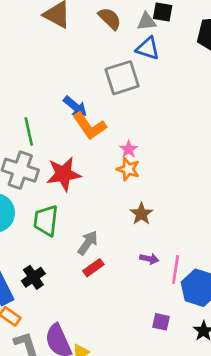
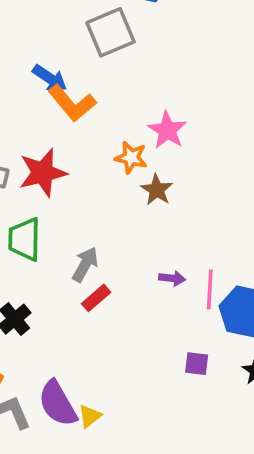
pink star: (129, 149) -> (167, 130), moved, size x1.5
brown star: (141, 214) -> (157, 190), moved

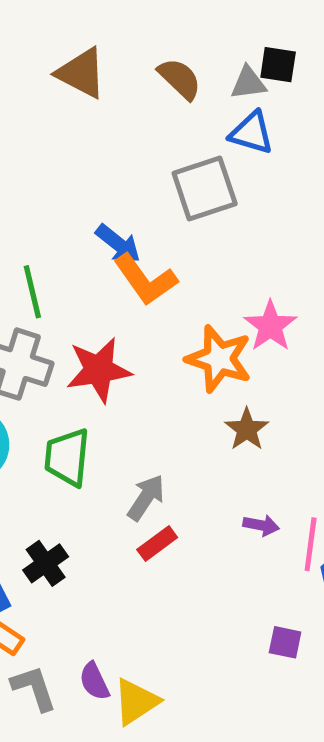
orange star: (131, 157) -> (219, 359), size x1.5
brown star: (157, 190) -> (247, 429), moved
purple semicircle: (58, 403) -> (94, 681), size x0.6
yellow triangle: (90, 416) -> (136, 702), size x1.5

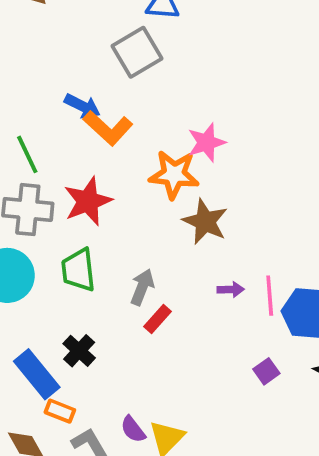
pink star: (270, 326) -> (206, 142), turned 30
brown star: (247, 429) -> (205, 222), size x1.4
purple square: (285, 642) -> (266, 371), turned -35

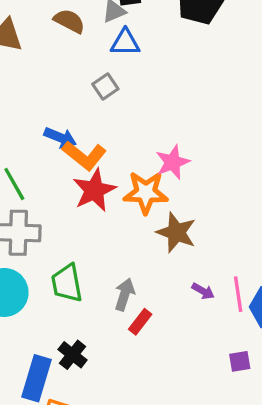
gray square: (137, 52) -> (105, 87), size x0.6
red star: (88, 201) -> (94, 190), moved
purple arrow: (231, 290) -> (203, 291), turned 35
purple square: (266, 371) -> (240, 361), turned 30
blue rectangle: (37, 374) -> (36, 378), turned 60

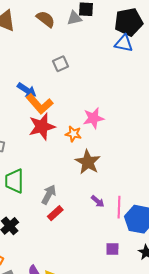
blue triangle: (125, 42) -> (124, 43), moved
orange star: (146, 193) -> (73, 134), size x0.6

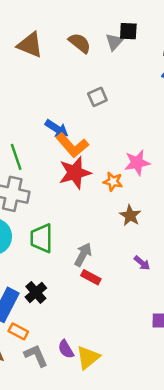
gray triangle: (74, 18) -> (114, 42), turned -35
brown star: (88, 162) -> (130, 216), size x0.7
red rectangle: (55, 213) -> (91, 277), turned 70

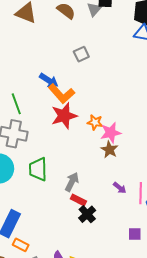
pink star: (137, 163) -> (111, 133), moved
black cross: (36, 292) -> (87, 214), moved

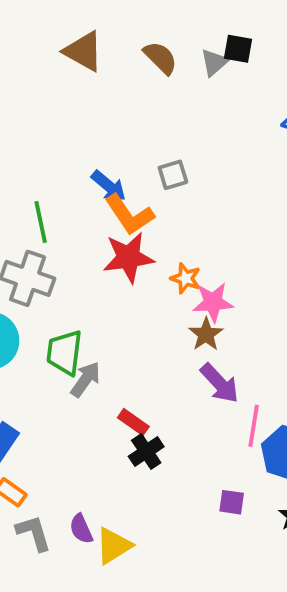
gray square: (81, 54) -> (173, 175), moved
gray arrow: (72, 182) -> (86, 379), moved
purple arrow: (120, 188) -> (220, 383), moved, size x1.6

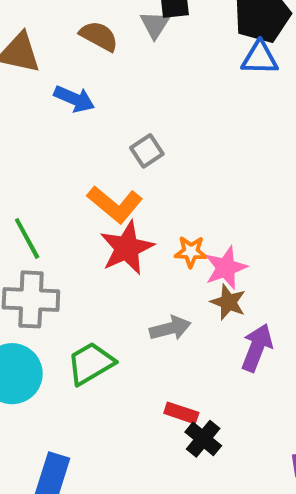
blue arrow: (109, 186) -> (74, 99), moved
green trapezoid: (64, 353) -> (91, 363), turned 69
gray arrow: (86, 379) -> (170, 328), moved, turned 57
purple arrow: (220, 383) -> (257, 348), turned -99

